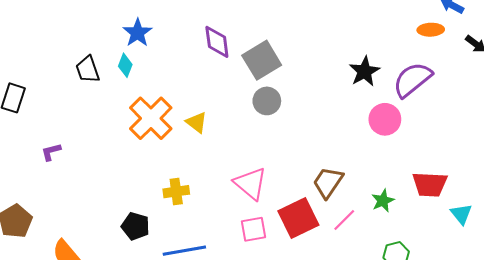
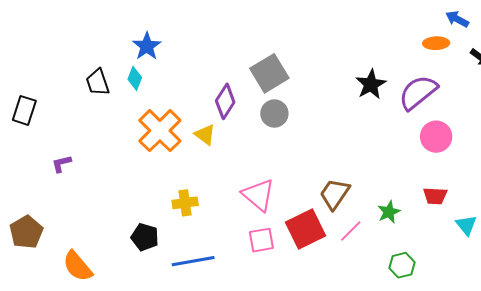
purple diamond: (217, 42) -> (225, 101), moved, turned 40
pink circle: (385, 119) -> (436, 137), moved
red trapezoid: (430, 184) -> (435, 196), size x0.7

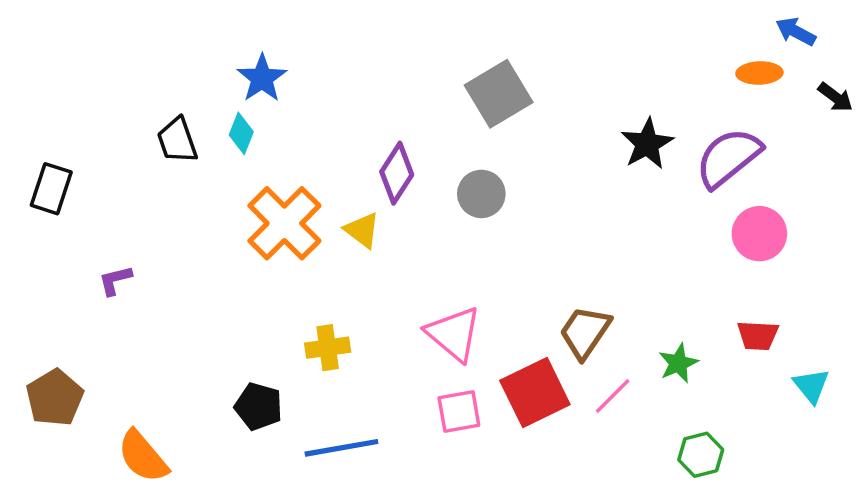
gray square: (269, 73) -> (499, 94), moved

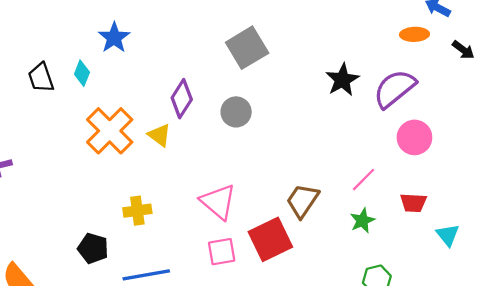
blue star: (262, 78) -> (114, 38), moved
pink line: (613, 396) -> (363, 180), moved

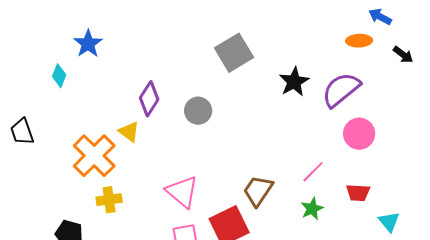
gray square: (247, 48) -> (234, 53), moved
black trapezoid: (41, 78) -> (22, 132), moved
orange cross: (110, 131) -> (94, 156), moved

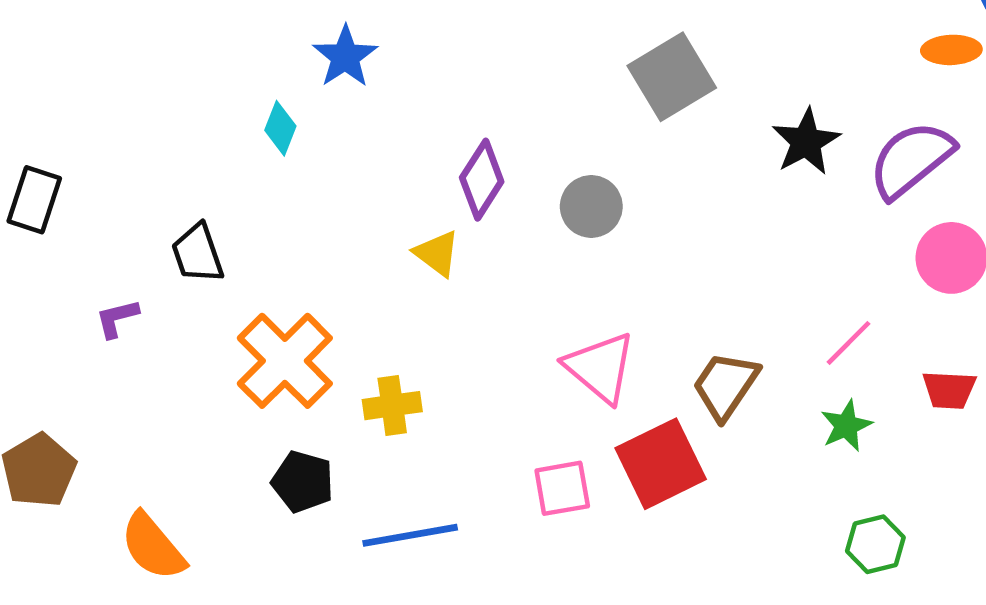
orange cross: (94, 156) -> (285, 361), moved
pink triangle: (182, 192) -> (600, 368), moved

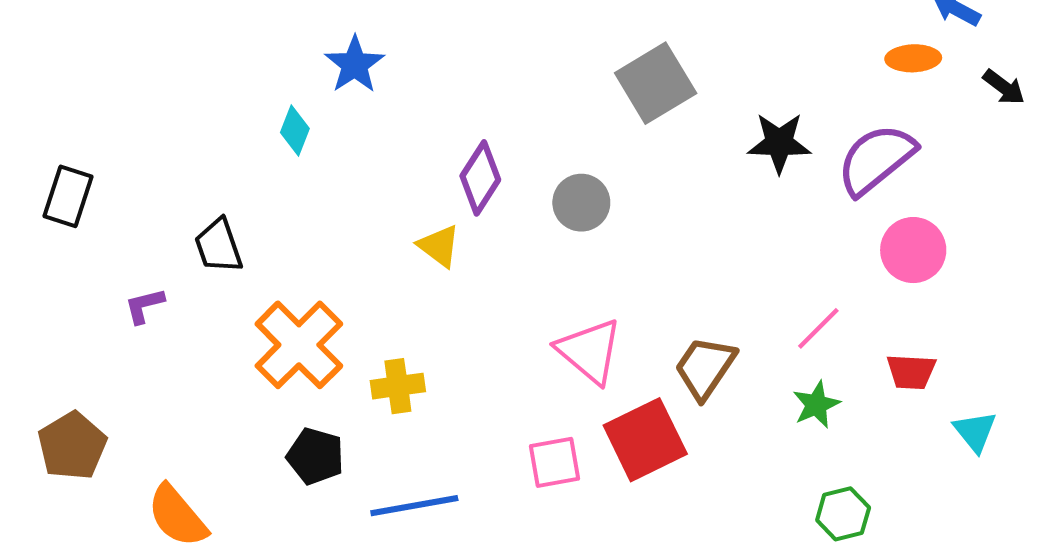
black star: (806, 142) -> (779, 143), turned 30

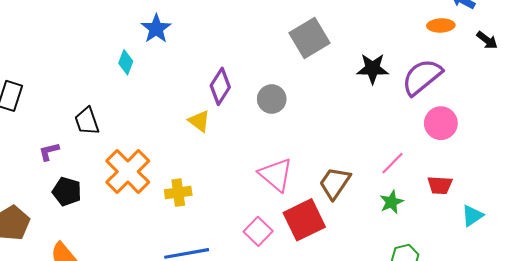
cyan triangle: (975, 431) -> (472, 216), turned 35
black pentagon: (315, 456) -> (67, 191), moved
pink square: (555, 462) -> (258, 231), turned -36

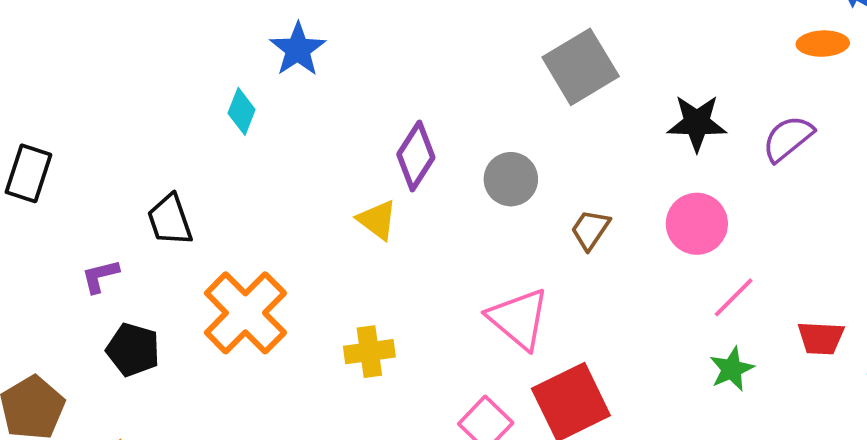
purple semicircle: (422, 77) -> (788, 138), size x0.7
pink circle: (441, 123) -> (697, 224), moved
brown trapezoid: (335, 183) -> (590, 230), moved, size x0.7
yellow cross: (178, 193) -> (369, 352), moved

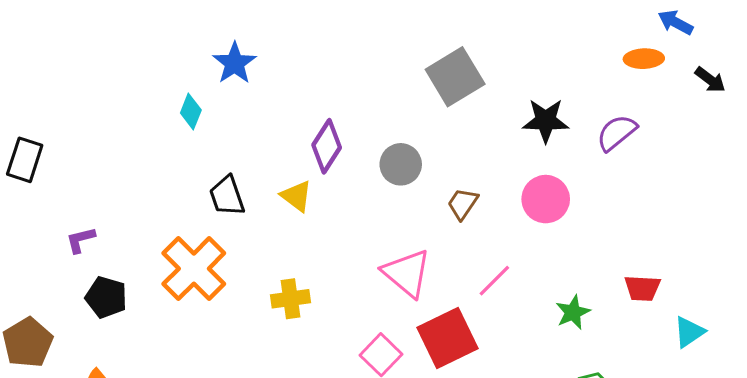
black trapezoid: (170, 220) -> (227, 196), moved
pink line: (734, 297) -> (494, 281), moved

